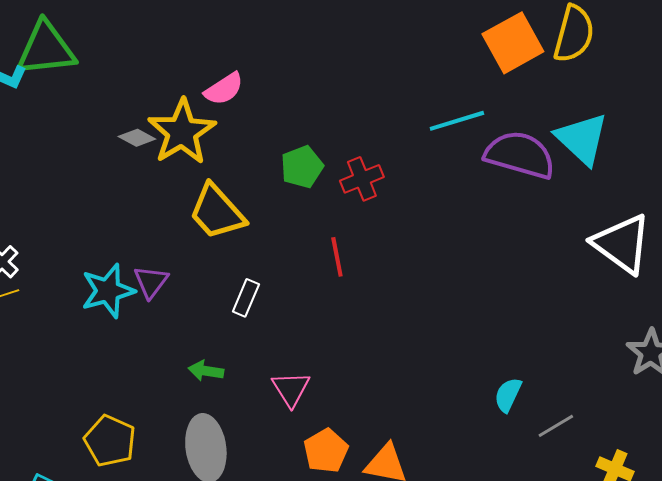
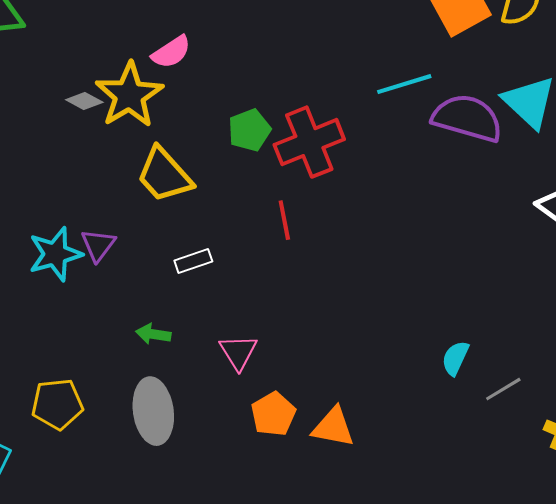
red cross: (362, 179) -> (309, 142), size x1.6
white rectangle: (246, 298) -> (193, 261), turned 48
yellow pentagon: (110, 441) -> (57, 404), turned -30

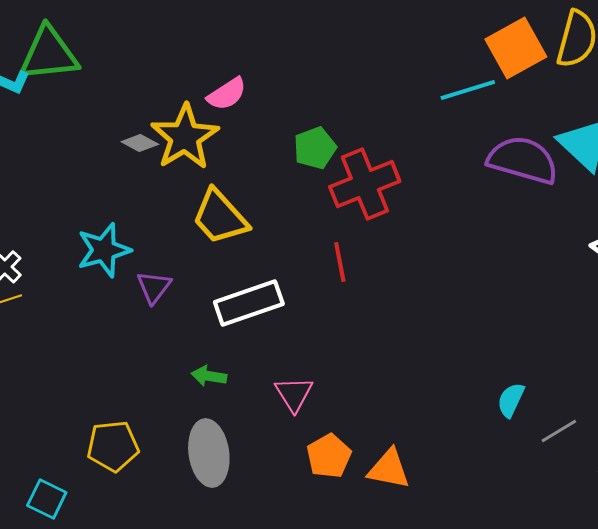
cyan line: (404, 84) -> (468, 90), moved
green pentagon: (249, 130) -> (315, 148), moved
cyan star: (55, 254) -> (104, 250), moved
white rectangle: (193, 261) -> (249, 303), size x1.8

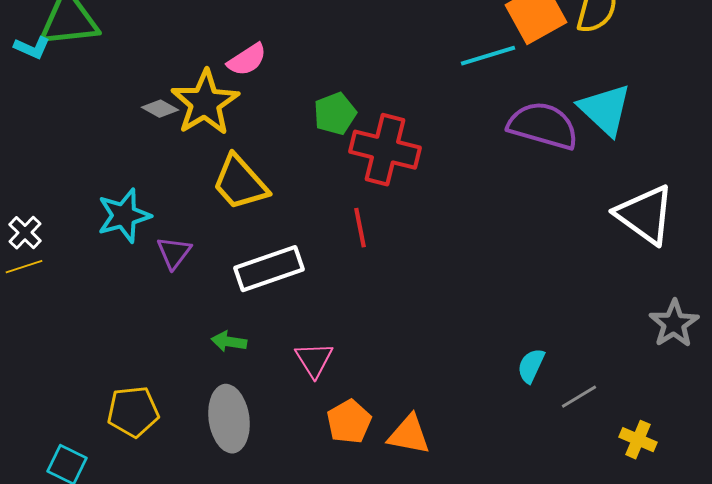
red cross: (365, 184) -> (385, 150), turned 36

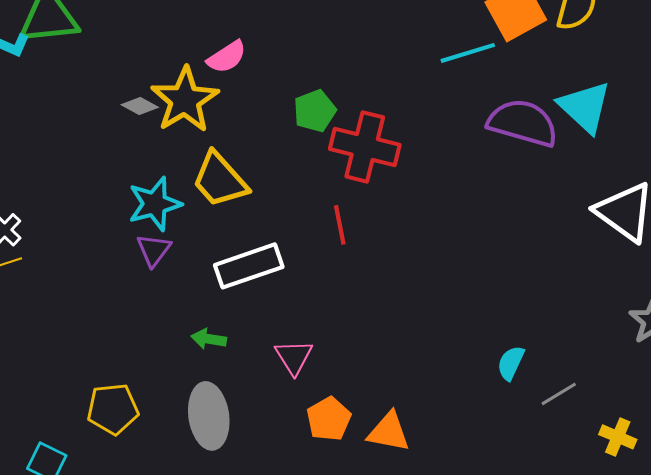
cyan star: (124, 216) -> (155, 204), moved

